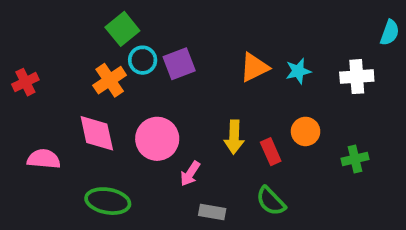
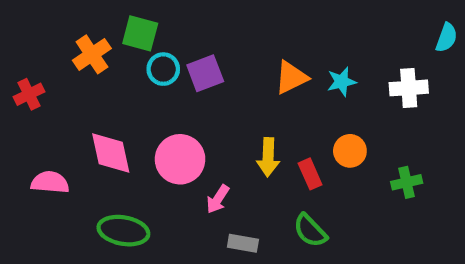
green square: (122, 29) -> (140, 33), turned -36
orange cross: (110, 80) -> (92, 54), moved

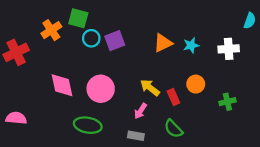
red cross: (29, 94) -> (16, 52), size x1.5
yellow arrow: (268, 157) -> (150, 88), turned 126
pink semicircle: (50, 182) -> (16, 118), moved
pink arrow: (218, 199) -> (141, 111), moved
green ellipse: (123, 231) -> (88, 125), moved

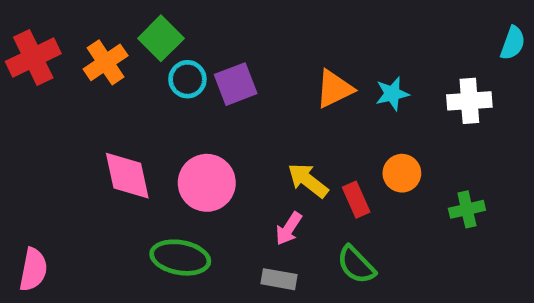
green square: (78, 18) -> (161, 38), turned 30
red cross: (16, 52) -> (33, 58), moved
pink semicircle: (16, 118) -> (33, 270), moved, turned 96

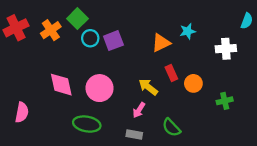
cyan star: (392, 94) -> (188, 31), moved
red rectangle: (356, 200) -> (171, 73), moved
pink semicircle: (33, 270) -> (22, 112), moved

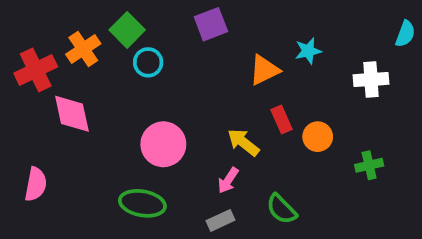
red cross: (16, 28) -> (36, 70), moved
purple square: (113, 41) -> (211, 24), moved
pink diamond: (61, 85) -> (72, 114), moved
gray rectangle: (134, 134) -> (221, 220), turned -35

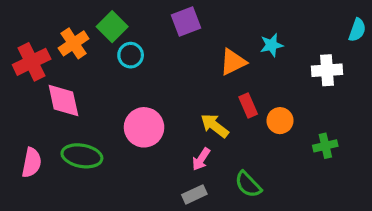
green ellipse: (142, 203) -> (82, 156), moved

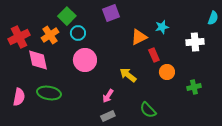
orange cross: (74, 43) -> (50, 35), moved
red rectangle: (248, 106) -> (154, 55), moved
pink circle: (144, 127) -> (85, 60), moved
pink arrow: (201, 159) -> (108, 96), moved
gray rectangle: (194, 194) -> (108, 116), moved

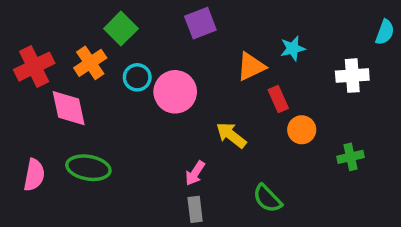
cyan circle: (78, 33) -> (137, 77), moved
pink circle: (85, 60) -> (175, 92), moved
gray rectangle: (108, 116) -> (195, 209), turned -72

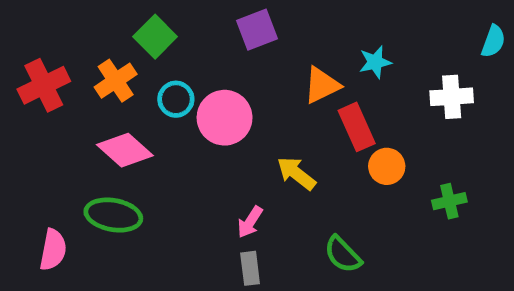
red rectangle: (278, 99) -> (357, 127), size x1.4
pink diamond: (69, 108) -> (125, 150), moved, turned -36
pink semicircle: (34, 175) -> (53, 250), moved

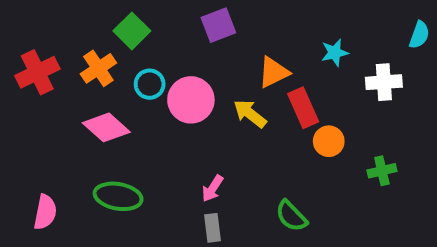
cyan star: (375, 62) -> (335, 53), moved
yellow arrow: (296, 173) -> (250, 114), moved
green ellipse: (113, 215) -> (118, 196), moved

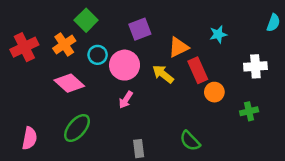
purple square: (218, 25) -> (140, 29), moved
white cross: (384, 82) -> (255, 66), moved
pink arrow: (213, 188) -> (126, 100), moved
green ellipse: (118, 196) -> (77, 128), turned -60

